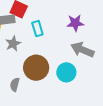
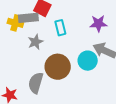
cyan circle: (66, 72) -> (88, 61), moved
gray semicircle: (15, 85) -> (36, 83), size x1.5

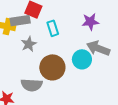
gray semicircle: (36, 83) -> (32, 85), turned -100

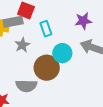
cyan circle: (82, 59) -> (62, 53), moved

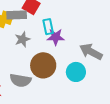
purple star: (83, 21) -> (56, 37), moved
cyan circle: (62, 53) -> (76, 72), moved

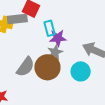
gray star: (22, 39) -> (55, 52), moved
gray semicircle: (20, 80) -> (25, 67), moved, turned -60

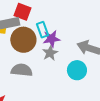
gray semicircle: (25, 67) -> (22, 70), turned -115
brown circle: (47, 67) -> (23, 40), moved

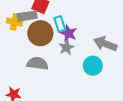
purple star: (51, 39) -> (68, 33), turned 30

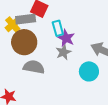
yellow cross: (15, 22) -> (13, 24), turned 35
brown circle: (40, 33) -> (24, 42), moved

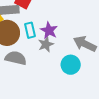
cyan rectangle: (58, 28) -> (30, 30), moved

